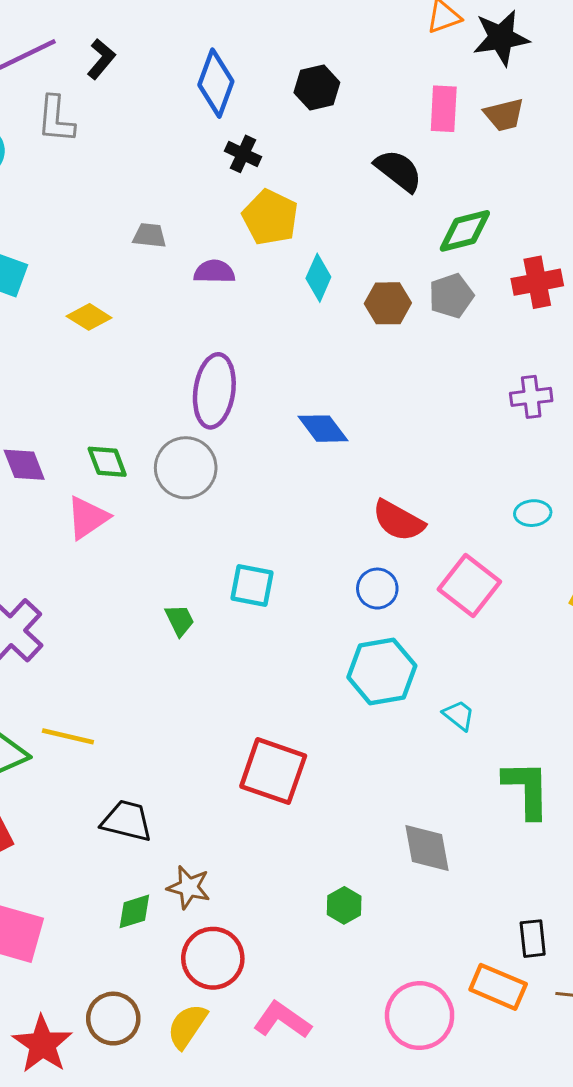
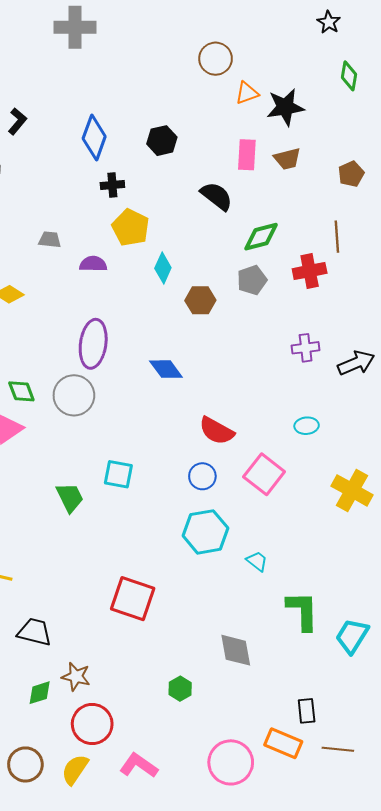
black cross: (243, 154) -> (112, 185), turned -30
brown hexagon: (388, 303) -> (200, 300), moved
green trapezoid: (180, 620) -> (70, 498), size x1.4

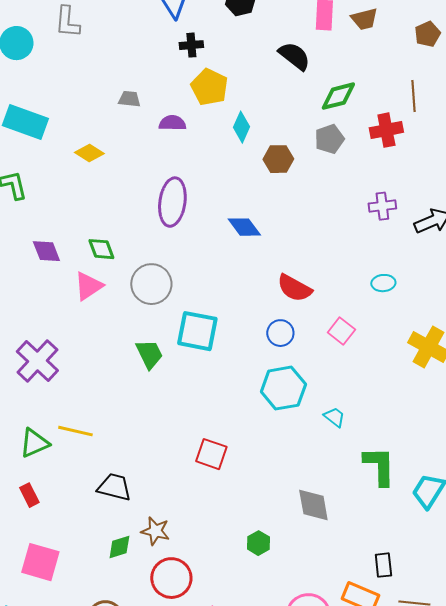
gray circle: (74, 395) -> (151, 284), moved
cyan square: (118, 474) -> (197, 331), size x1.4
pink square: (264, 474) -> (341, 331), size x0.7
red square: (133, 599) -> (211, 454), size x0.7

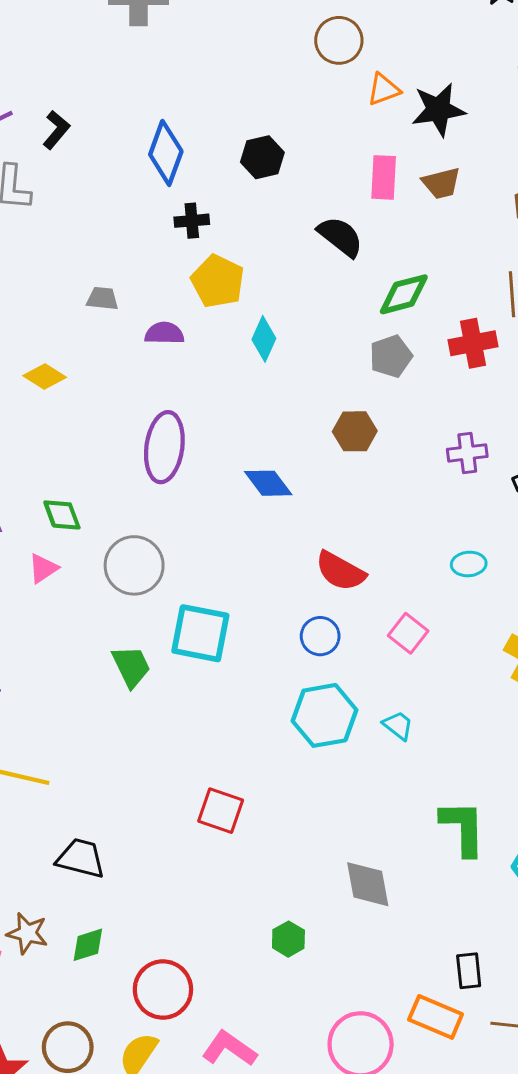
brown hexagon: (278, 159) -> (355, 431), moved
pink triangle: (88, 286) -> (43, 568), size x0.7
cyan trapezoid: (334, 417) -> (398, 726), moved
brown star: (155, 531) -> (27, 933), moved

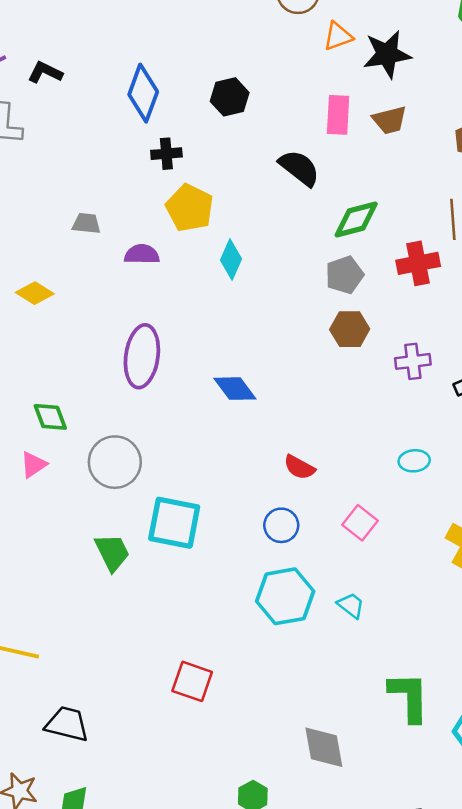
black L-shape: (56, 130) -> (45, 72), turned -104
brown hexagon: (355, 431) -> (350, 329), moved
red semicircle: (340, 571) -> (299, 467), size x0.7

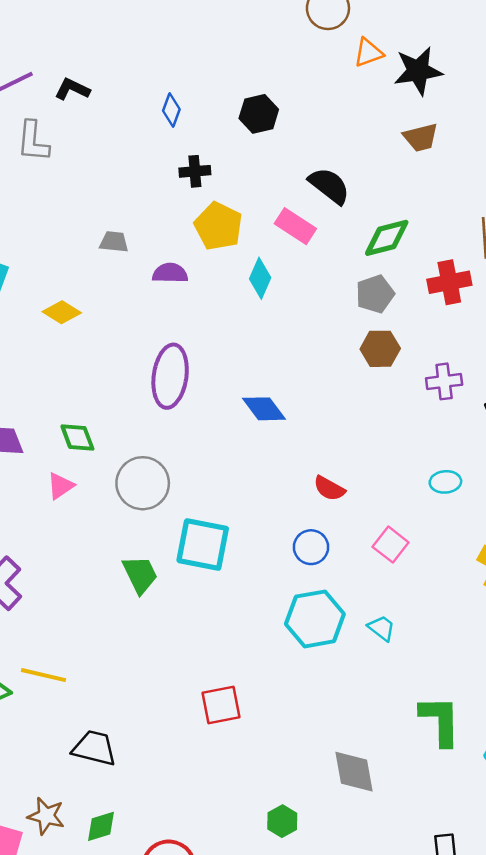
blue diamond: (143, 93) -> (171, 110), size x0.6
pink rectangle: (338, 115) -> (295, 226), moved, turned -60
red square: (192, 681) -> (221, 705), turned -30

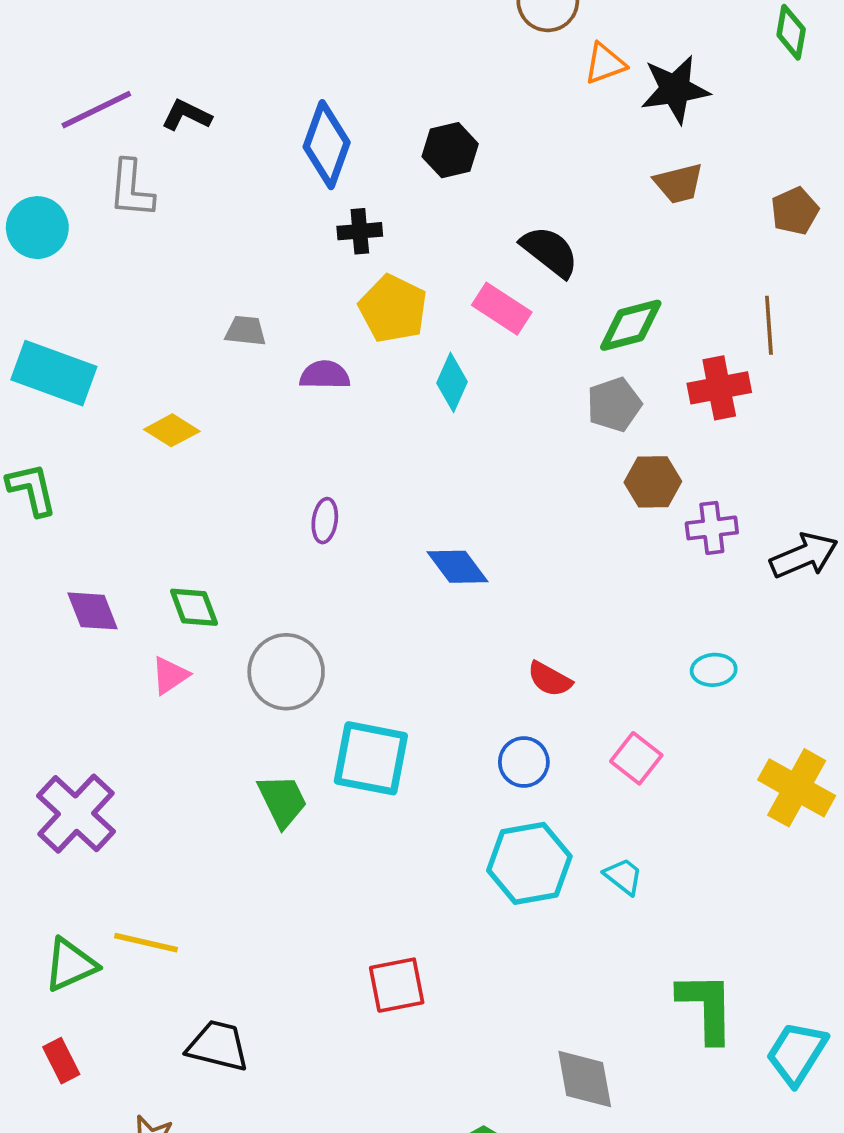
blue diamond: (171, 110) -> (327, 145), size x1.8
brown hexagon: (380, 349) -> (653, 482), moved
purple ellipse: (170, 376) -> (325, 521), size x0.5

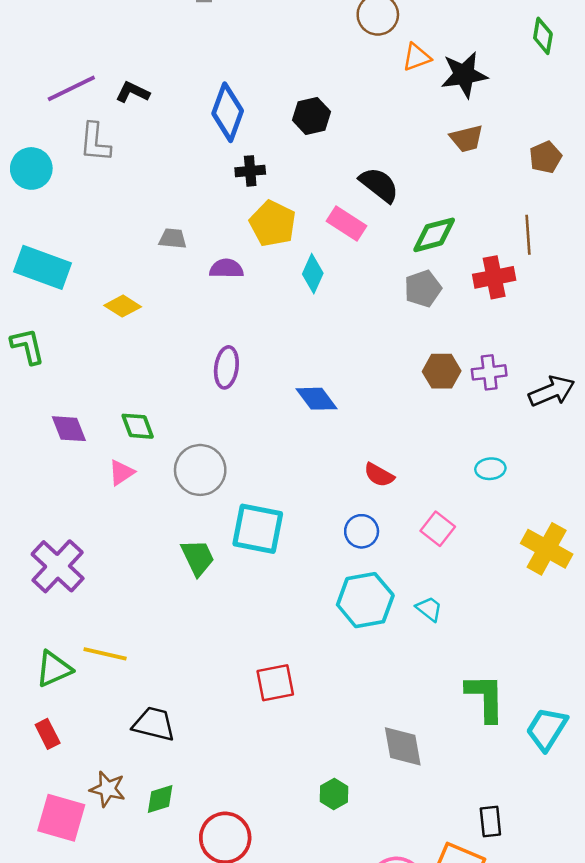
brown hexagon: (653, 482) -> (442, 371), moved
purple ellipse: (325, 521) -> (226, 367), size x1.4

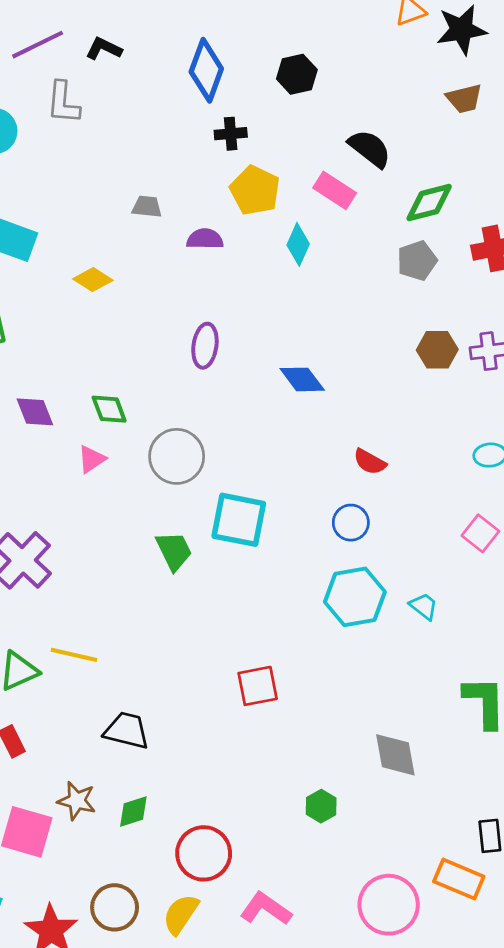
pink square: (438, 529) -> (480, 533), moved

